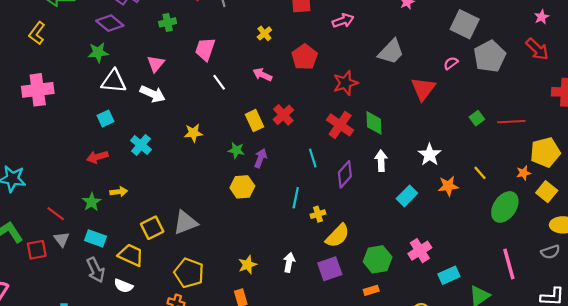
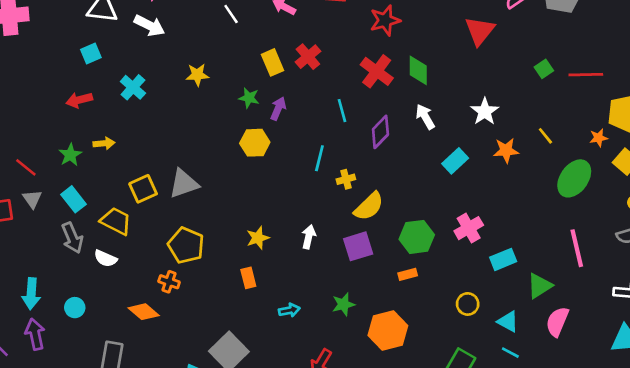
white arrow: (381, 161) -> (425, 117), turned -30
cyan rectangle: (96, 238) -> (74, 199), turned 30

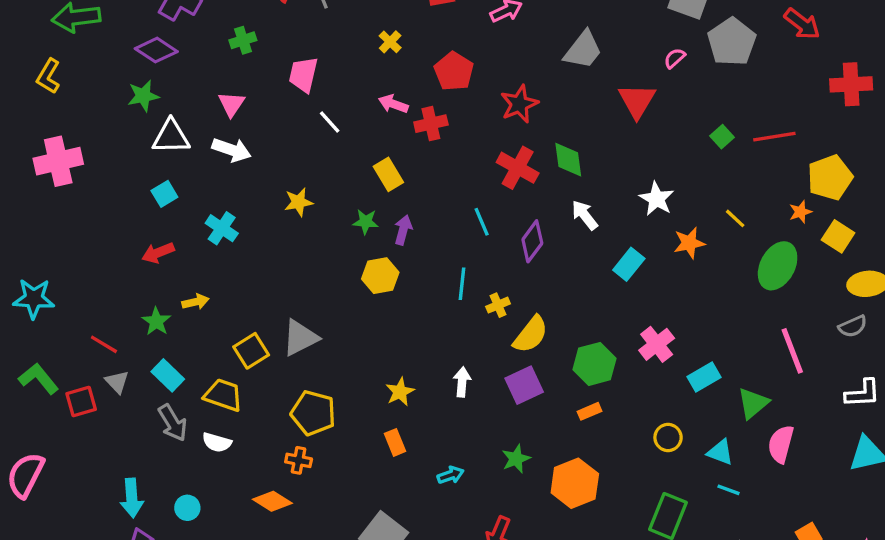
red cross: (308, 57) -> (431, 124), moved, turned 35

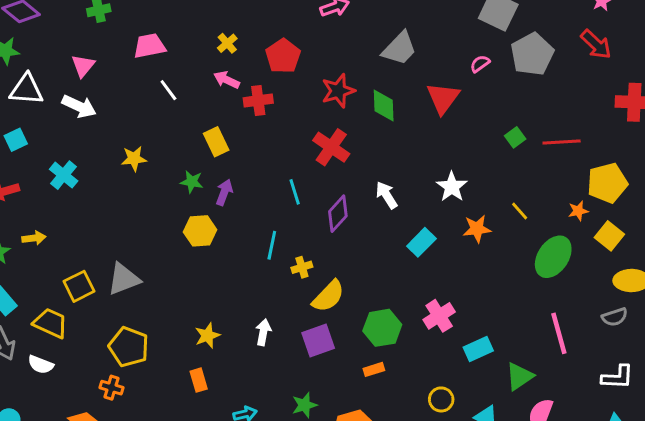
yellow cross: (390, 42) -> (227, 43), moved
pink trapezoid: (303, 75) -> (149, 46), turned 60
green diamond: (568, 160) -> (384, 105), moved

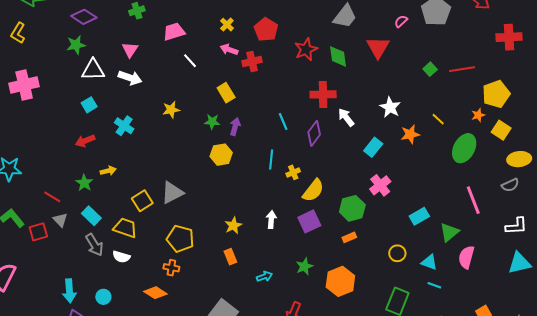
red cross: (331, 147) -> (323, 94), moved, turned -30
pink cross: (439, 316) -> (380, 185), moved

